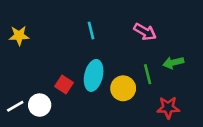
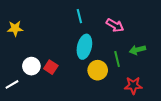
cyan line: (91, 30) -> (79, 16), moved
cyan ellipse: (94, 75) -> (84, 47), moved
white circle: (40, 105) -> (31, 66), moved

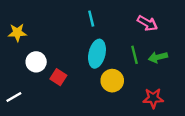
pink arrow: (115, 25) -> (147, 23), moved
green line: (117, 59) -> (134, 55), moved
white circle: (31, 66) -> (36, 62), moved

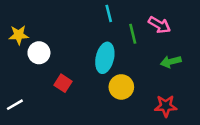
cyan line: (91, 19) -> (109, 13), moved
green line: (134, 55) -> (133, 34), moved
white circle: (36, 62) -> (39, 53), moved

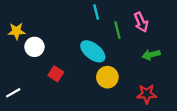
pink arrow: (159, 25) -> (141, 22), turned 36
cyan ellipse: (105, 58) -> (93, 51), turned -65

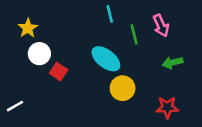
yellow star: (17, 31) -> (28, 28), moved, turned -30
red square: (56, 74) -> (59, 72), moved

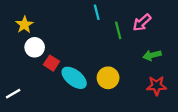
pink arrow: (161, 26) -> (142, 22), turned 72
cyan ellipse: (106, 59) -> (74, 78), moved
red star: (167, 107) -> (157, 86), moved

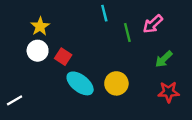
yellow star: (24, 25) -> (40, 26), moved
green arrow: (152, 55) -> (164, 59), turned -30
red square: (52, 63) -> (63, 57), moved

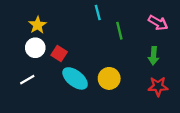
pink arrow: (153, 24) -> (158, 23), moved, turned -108
green arrow: (164, 59) -> (153, 56), turned -42
white line: (15, 100) -> (27, 80), moved

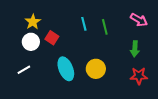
cyan line: (98, 13) -> (84, 24), moved
red square: (59, 53) -> (52, 38), moved
cyan ellipse: (75, 78) -> (66, 69), turned 30

